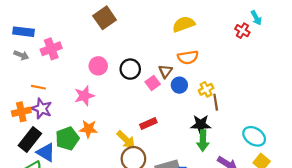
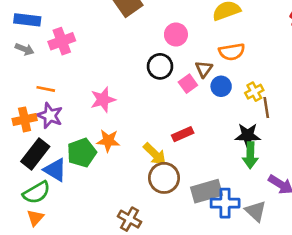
pink circle: (98, 66) -> (176, 35), moved

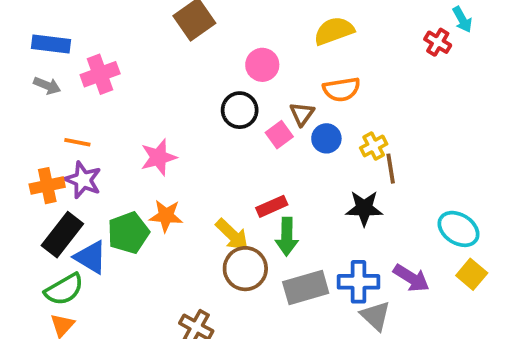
green arrow: (250, 155) -> (287, 237), moved
blue cross: (225, 203) -> (359, 282), moved

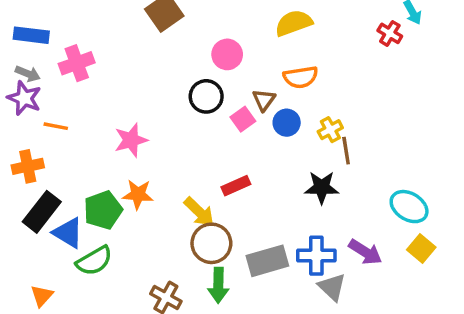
purple star: (83, 180) -> (24, 98), moved
green arrow: (287, 237) -> (218, 285), moved
green semicircle: (64, 289) -> (94, 261), moved

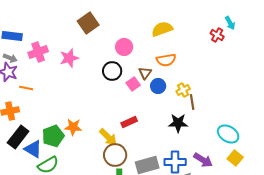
pink star: (131, 140) -> (69, 58), moved

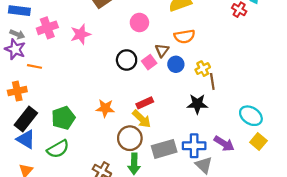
black circle: (112, 71) -> (127, 60), moved
orange star: (73, 127) -> (105, 108), moved
yellow arrow: (108, 137) -> (142, 119), moved
blue triangle: (33, 149) -> (26, 139), moved

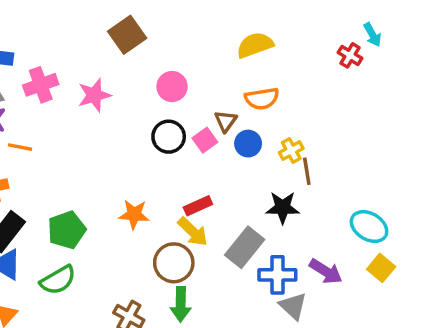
pink circle: (139, 22) -> (172, 87), moved
gray rectangle: (164, 149) -> (245, 247), moved, turned -35

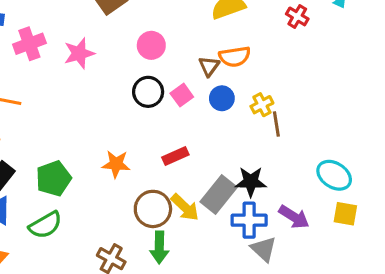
red cross: (350, 55) -> (297, 16), moved
brown triangle: (226, 121) -> (209, 66), moved
black star: (283, 207) -> (251, 182), moved
yellow arrow: (193, 232) -> (185, 207), moved
yellow square: (381, 268) -> (345, 214), turned -30

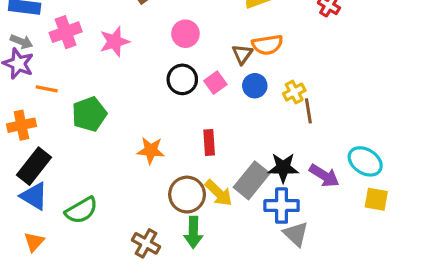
red rectangle: (175, 156) -> (209, 142), turned -70
green pentagon: (53, 178) -> (89, 114), moved
purple arrow: (294, 217) -> (324, 176), moved

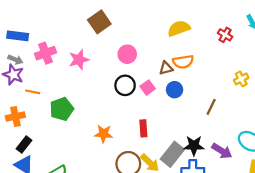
brown triangle: (242, 54) -> (166, 68), turned 40
yellow cross: (294, 92) -> (241, 79), moved
brown line: (308, 111) -> (211, 107), turned 35
black rectangle: (34, 166) -> (24, 145), size x0.7

